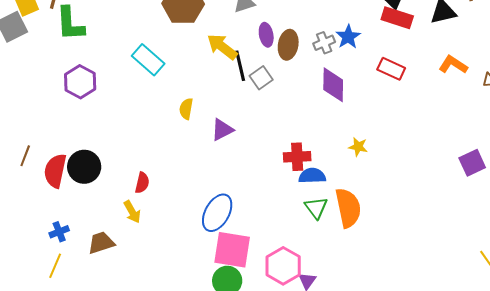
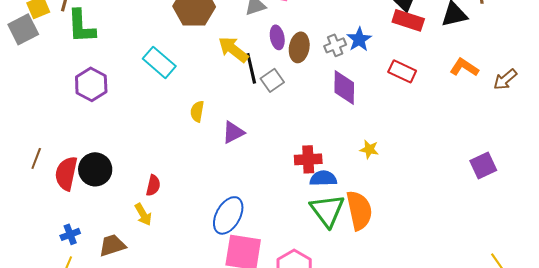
green triangle: (316, 208) -> (327, 210), size x1.5

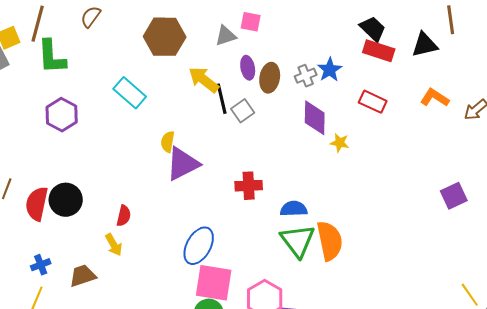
purple triangle: (233, 132) -> (183, 164), moved, size x1.5
yellow star: (369, 149) -> (340, 143), moved
red cross: (308, 159) -> (249, 186), moved

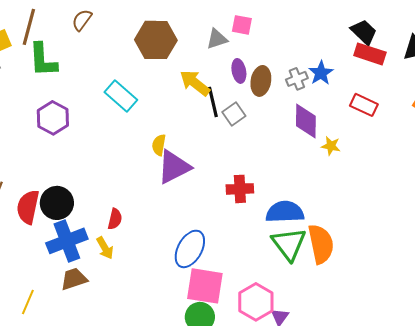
blue semicircle: (294, 209) -> (285, 212), size x1.4
blue cross: (41, 265) -> (67, 241), moved, size x2.0

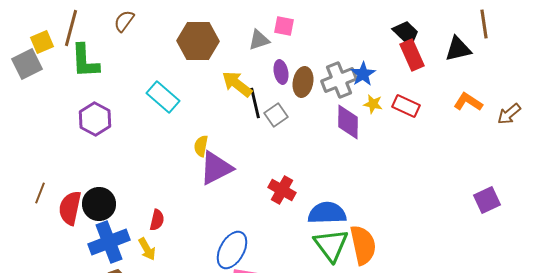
red rectangle: (370, 54) -> (412, 55), turned 48
gray cross: (297, 79) -> (339, 80), size x1.6
yellow star: (331, 146) -> (373, 104), moved
red cross: (240, 189) -> (282, 190), turned 32

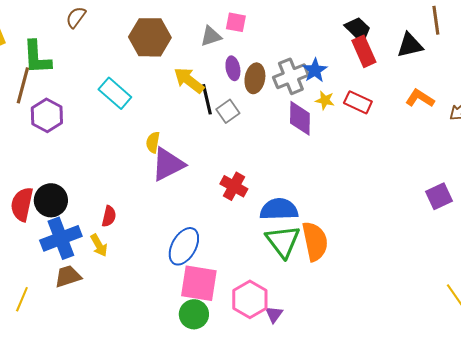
brown line: (71, 28) -> (23, 85), moved

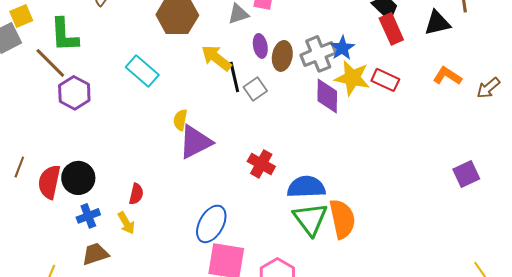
brown line: (23, 85) -> (50, 63), turned -60
yellow star: (325, 100) -> (352, 78), size x1.8
blue cross: (61, 238) -> (88, 216), size x0.6

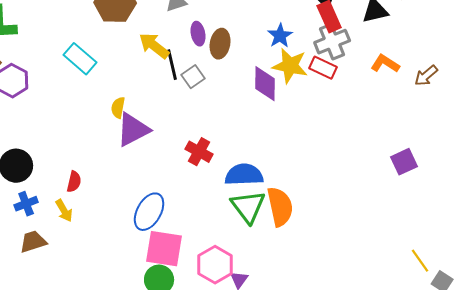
gray cross: (318, 54) -> (332, 42), moved

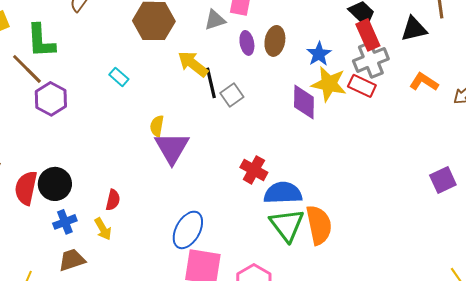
purple ellipse: (198, 34) -> (247, 43), moved
brown ellipse: (220, 44) -> (275, 41), moved
cyan rectangle: (80, 59) -> (119, 77), size x0.6
purple triangle: (133, 130) -> (172, 148), turned -33
red cross: (199, 152) -> (254, 170), moved

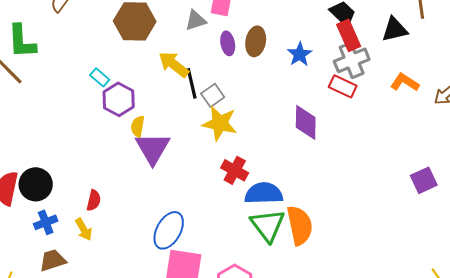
yellow star: (329, 84) -> (220, 123), moved
purple hexagon: (51, 99) -> (119, 99), moved
purple diamond: (304, 102) -> (306, 122), moved

